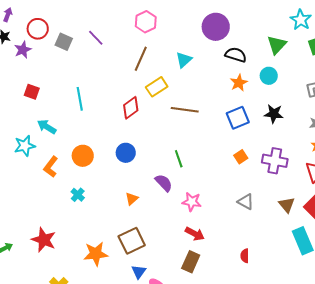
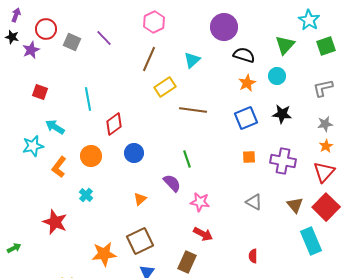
red diamond: (131, 108) -> (114, 124), moved
orange square: (241, 157) -> (249, 157), turned 32
red star: (44, 240) -> (55, 222), moved
brown rectangle: (191, 262) -> (187, 262), moved

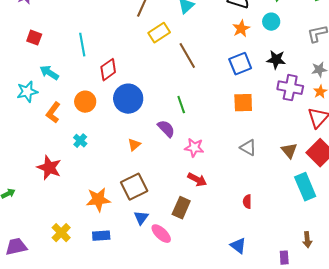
brown line: (193, 110) -> (187, 56), turned 52
blue circle: (134, 153) -> (128, 99), size x1.5
orange square: (249, 157) -> (243, 103), size x1.5
purple cross: (283, 161) -> (290, 88), moved

